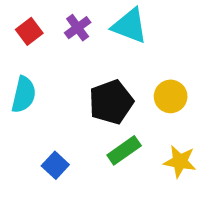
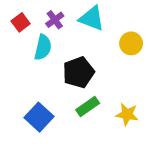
cyan semicircle: (24, 95) -> (43, 47), moved
yellow circle: (171, 96) -> (131, 43), moved
blue square: (55, 165) -> (39, 117), size x1.5

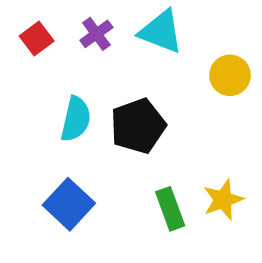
cyan semicircle: (43, 47) -> (76, 119), moved
green rectangle: (88, 107) -> (170, 209), moved, turned -75
yellow star: (127, 114) -> (223, 200), turned -30

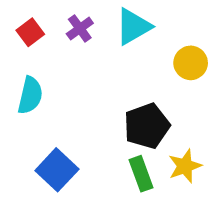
cyan triangle: (161, 32) -> (133, 27), turned -51
cyan semicircle: (76, 119) -> (30, 95), moved
black pentagon: (138, 126) -> (147, 126), moved

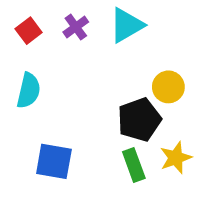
yellow circle: (191, 63) -> (168, 87), moved
blue square: (57, 170) -> (54, 161), turned -33

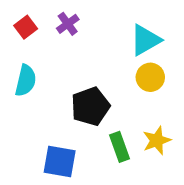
cyan triangle: (127, 25) -> (145, 40), moved
black pentagon: (139, 120) -> (90, 106), moved
blue square: (54, 161) -> (60, 161), moved

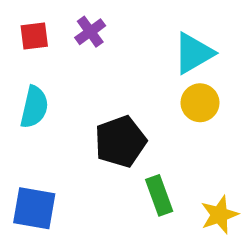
red square: (26, 27) -> (34, 36), turned 30
yellow star: (157, 140) -> (219, 215), moved
blue square: (60, 161) -> (34, 208), moved

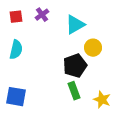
cyan triangle: (194, 53) -> (75, 25), moved
black pentagon: (120, 141) -> (75, 66), moved
yellow star: (219, 215) -> (102, 100), turned -30

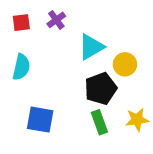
cyan triangle: (75, 25) -> (91, 47), moved
blue square: (16, 97) -> (40, 120), moved
yellow star: (102, 100) -> (137, 120), moved, turned -30

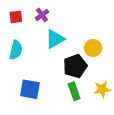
cyan triangle: (91, 47) -> (55, 39), moved

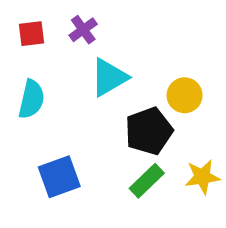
blue square: (30, 89) -> (59, 177), turned -30
green rectangle: (74, 91) -> (147, 181), turned 66

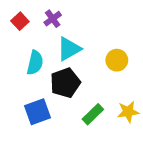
red square: (31, 34) -> (20, 21), turned -36
cyan semicircle: (31, 99) -> (35, 63), moved
black pentagon: (149, 131) -> (65, 83), moved

